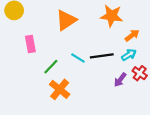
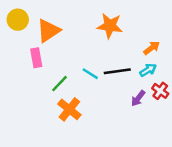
orange star: (112, 16) -> (110, 26), moved
orange triangle: (66, 20) -> (48, 31), moved

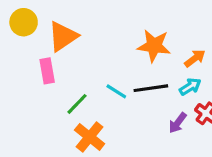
orange star: (110, 26) -> (154, 46), moved

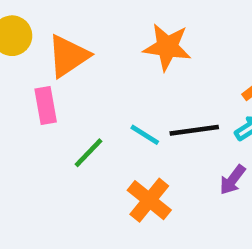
orange star: (154, 46) -> (167, 47), moved
orange cross: (90, 137) -> (149, 200), moved

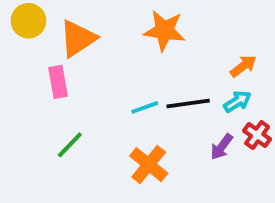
cyan line: (145, 135) -> (145, 107), turned -52
green line: (88, 153) -> (70, 145), moved

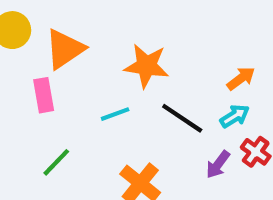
orange star: (164, 31) -> (147, 66), moved
black line: (188, 103) -> (182, 118), turned 42
cyan line: (145, 107) -> (115, 114), moved

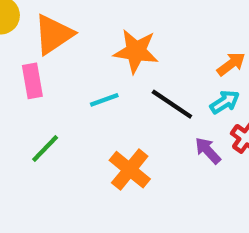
purple arrow: (218, 164) -> (208, 151), turned 100

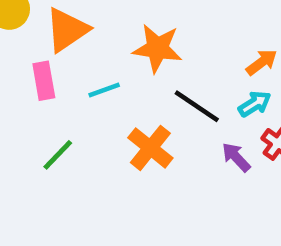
cyan line: (104, 100) -> (104, 90), moved
orange cross: (130, 170) -> (150, 148), moved

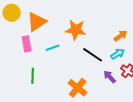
orange cross: (150, 148) -> (78, 88), moved
green line: (58, 155) -> (33, 76), turned -42

